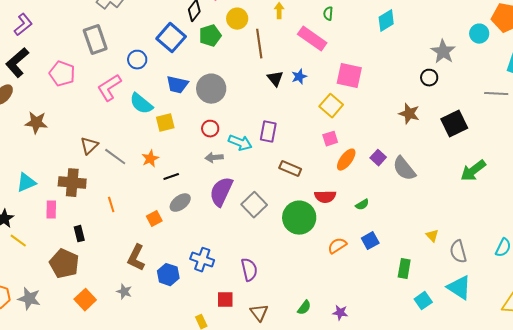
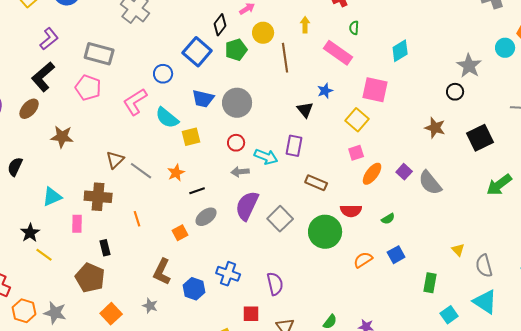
cyan diamond: (386, 21) -> (400, 51), moved
gray rectangle: (95, 40) -> (99, 54), moved, turned -56
black triangle: (275, 79) -> (305, 110), moved

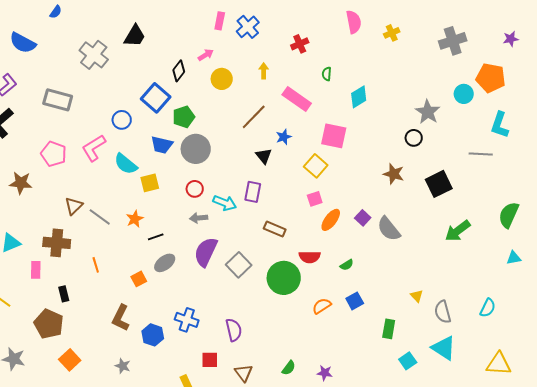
green semicircle: (354, 28) -> (327, 74), moved
green pentagon: (236, 50) -> (184, 117), moved
brown line: (285, 58) -> (254, 117), moved, turned 52
pink pentagon: (88, 88) -> (54, 154), moved
gray star: (150, 306) -> (123, 366), moved

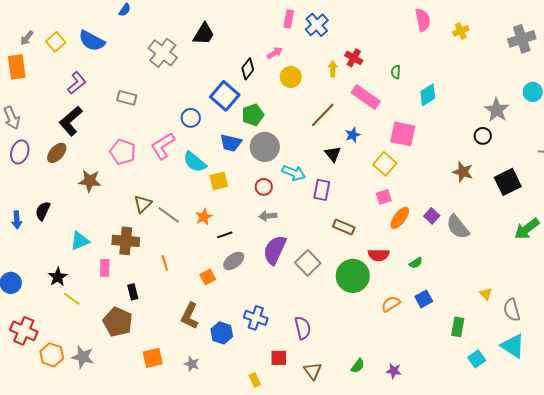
red cross: (300, 44) -> (354, 58), moved, turned -36
gray rectangle: (58, 100) -> (127, 98), size x0.7
cyan arrow: (225, 203) -> (294, 173), moved
orange square: (70, 360) -> (153, 358), moved, turned 30

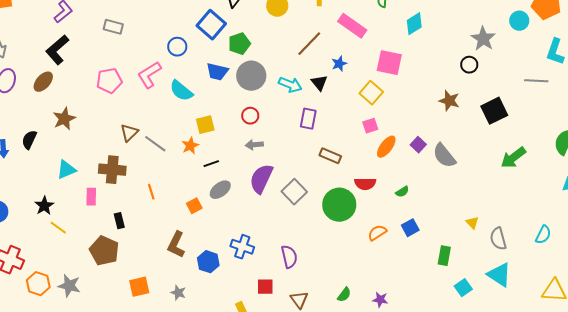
pink pentagon: (123, 152) -> (109, 81), turned -30
cyan arrow: (294, 173) -> (290, 85), moved
brown star: (90, 181) -> (64, 119), moved, turned -30
yellow square: (219, 181) -> (205, 125), moved

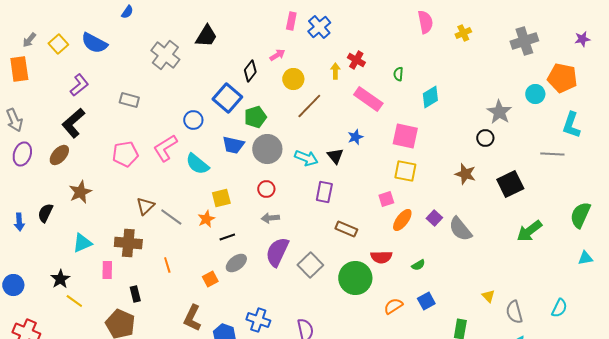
brown line: (309, 44) -> (309, 106), moved
yellow square: (371, 93) -> (405, 171), moved, turned -30

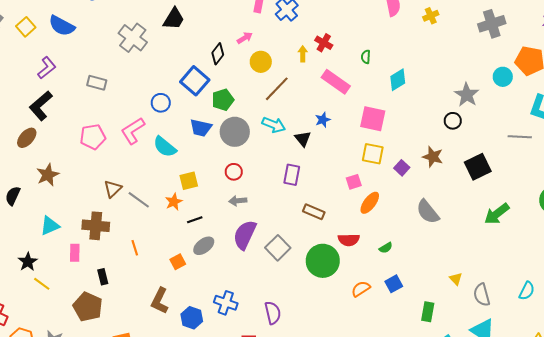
cyan arrow: (306, 158) -> (274, 125), moved
purple square: (434, 218) -> (402, 168), moved

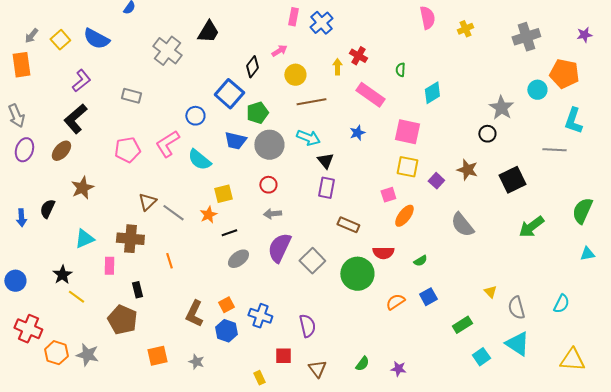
brown line: (277, 89) -> (311, 102), turned 36
black triangle: (303, 139) -> (325, 161), moved
orange square: (178, 262) -> (226, 305), moved
green rectangle: (428, 312) -> (462, 325), turned 48

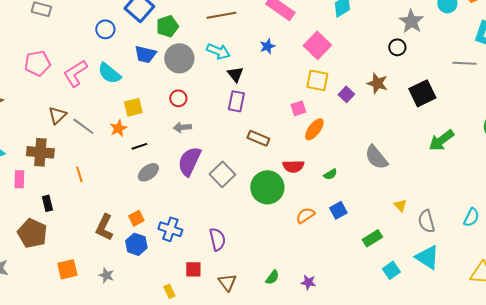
pink square: (407, 132) -> (317, 45), turned 32
pink L-shape: (167, 144) -> (75, 73), moved
gray semicircle: (462, 225) -> (376, 157), moved

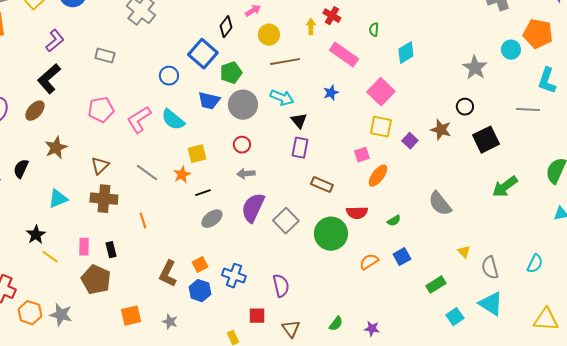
black circle: (397, 47) -> (465, 107), moved
brown triangle: (57, 115) -> (100, 166), moved
pink rectangle: (19, 179) -> (84, 247), moved

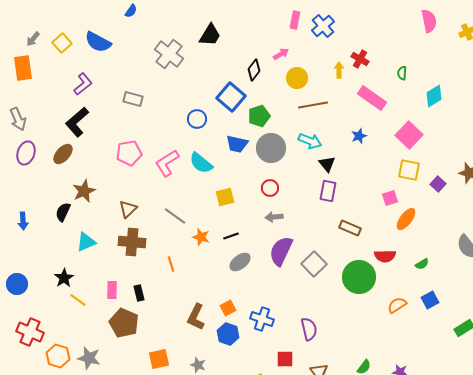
black semicircle: (21, 169) -> (63, 212), moved
orange star: (182, 175) -> (201, 237), moved, turned -30

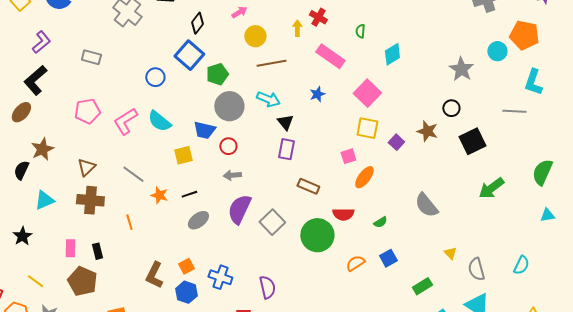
black diamond: (254, 70) -> (197, 23), moved
blue trapezoid: (237, 144) -> (204, 130), moved
yellow line: (78, 300) -> (35, 281), moved

